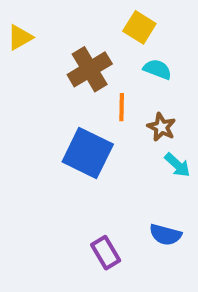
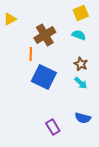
yellow square: (139, 27) -> (81, 13), moved, turned 35
orange line: (122, 107) -> (31, 54), moved
cyan arrow: (177, 165) -> (81, 83), moved

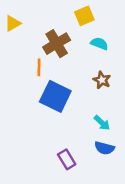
yellow square: (81, 13) -> (84, 16), moved
cyan arrow: (81, 83) -> (102, 123), moved

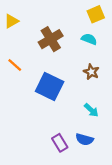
yellow square: (84, 16) -> (96, 14), moved
orange line: (39, 67) -> (15, 65), moved, turned -49
blue semicircle: (104, 148) -> (85, 139), moved

